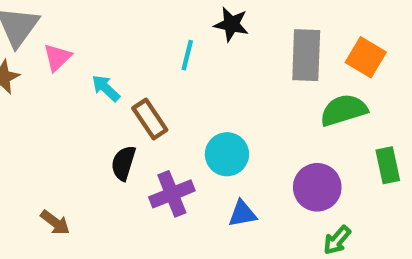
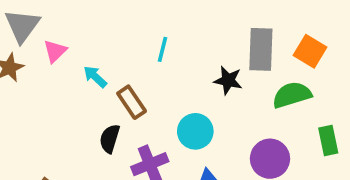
black star: (231, 24) -> (228, 80), moved

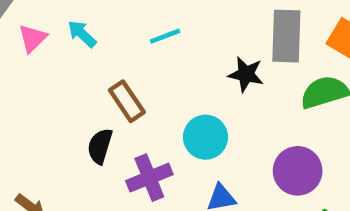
cyan line: (163, 49) -> (165, 36), turned 55
cyan arrow: (95, 77) -> (82, 34), moved

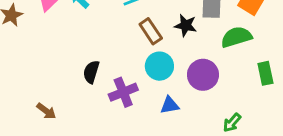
brown rectangle: (127, 101) -> (151, 31), moved
purple circle: (298, 171) -> (203, 75), moved

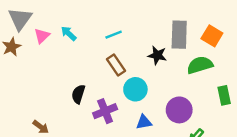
brown rectangle: (151, 31) -> (116, 65), moved
purple circle: (203, 75) -> (179, 110), moved

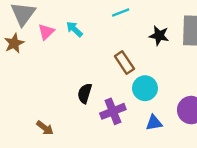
cyan line: (114, 35) -> (121, 13), moved
black star: (157, 55) -> (159, 36), moved

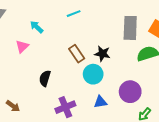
pink triangle: (46, 32) -> (22, 46), moved
black star: (159, 36) -> (102, 54), moved
purple cross: (113, 111) -> (65, 107), moved

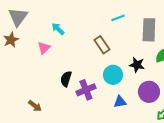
cyan line: (74, 14) -> (118, 18), moved
brown rectangle: (77, 54) -> (102, 45), moved
black star: (102, 54) -> (137, 65), moved
purple cross: (65, 107) -> (86, 90), moved

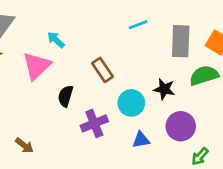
brown rectangle: (102, 45) -> (103, 70), moved
pink triangle: (44, 48) -> (37, 66), size x1.6
black semicircle: (66, 79) -> (65, 96), moved

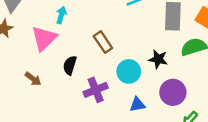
cyan arrow: (56, 40) -> (61, 15), turned 63
brown arrow: (24, 145) -> (33, 79), moved

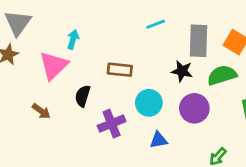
brown rectangle: (103, 42) -> (120, 70), turned -50
black star: (158, 59) -> (182, 71), moved
purple circle: (173, 92) -> (194, 108), moved

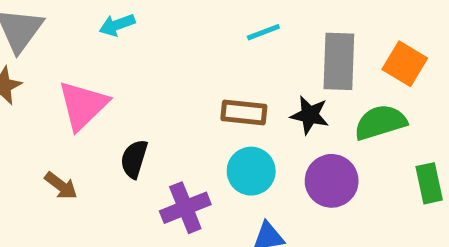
cyan arrow: (73, 39) -> (117, 25), moved, turned -126
brown rectangle: (120, 70) -> (244, 113), moved

